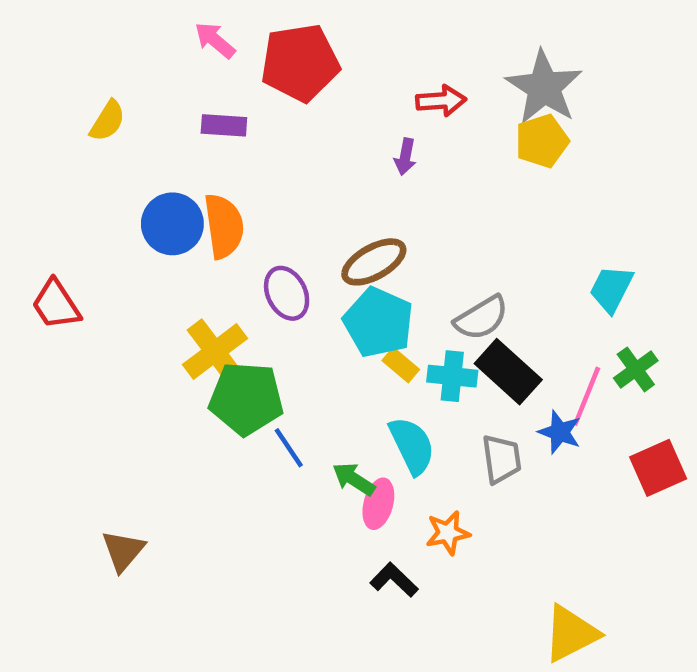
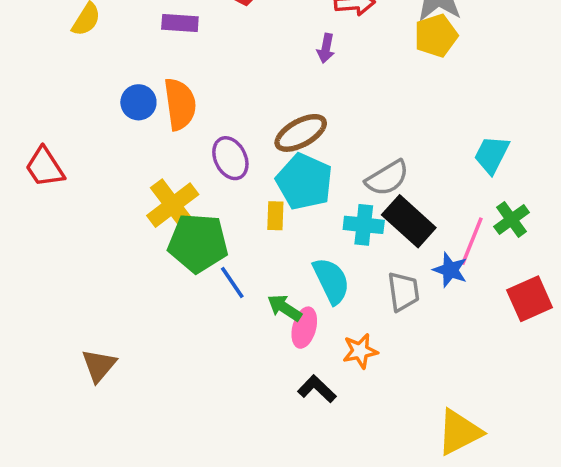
blue circle: (172, 224) -> (138, 102), size x0.7
yellow rectangle: (401, 365) -> (275, 216), moved, turned 52

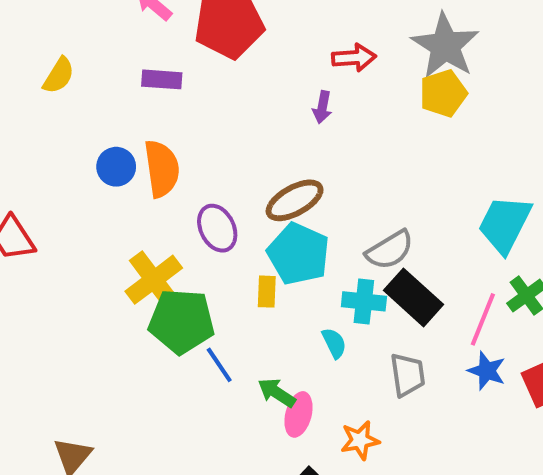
cyan trapezoid: (492, 155) -> (505, 224), size x1.4
blue star: (450, 270) -> (487, 371), moved
cyan semicircle: (331, 281) -> (334, 343), moved, size x0.6

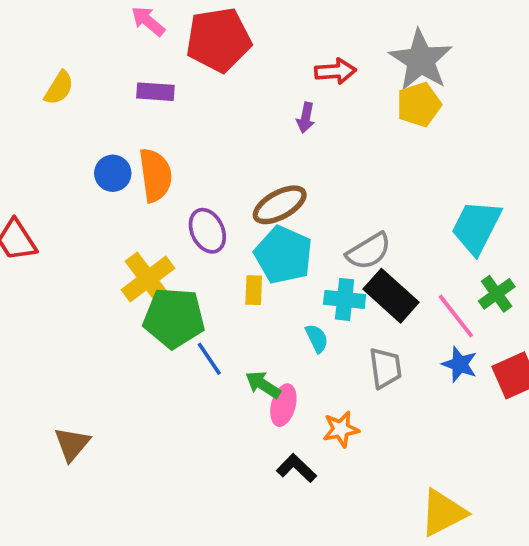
pink line: (483, 319) -> (456, 316), turned -60

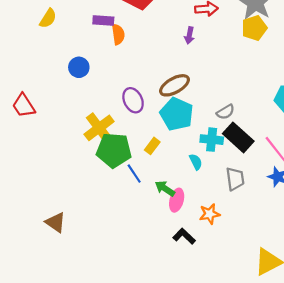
orange semicircle: (155, 175) -> (118, 34), moved, size x0.7
gray semicircle: (369, 251) -> (226, 112), size x0.7
yellow rectangle: (254, 290) -> (152, 146), moved, turned 35
brown triangle: (72, 444) -> (55, 222), turned -35

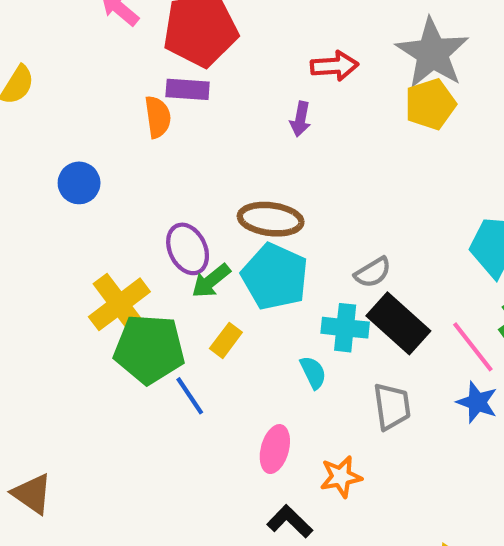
purple rectangle: (103, 21) -> (188, 89), moved
brown ellipse: (174, 85) -> (271, 219), turned 36
green arrow: (165, 188) -> (211, 281), moved, turned -72

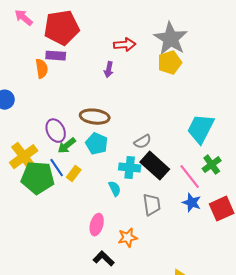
cyan pentagon: (275, 277) -> (97, 144), size x0.7
blue line: (190, 396) -> (57, 168), moved

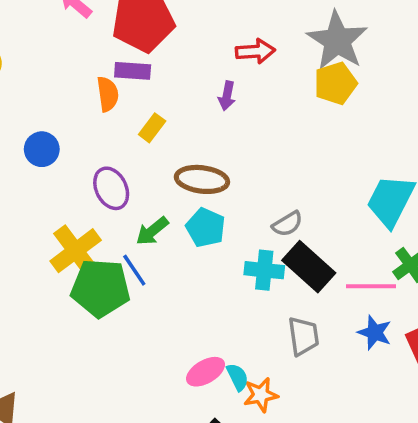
purple ellipse: (56, 131) -> (111, 188), moved
yellow rectangle: (74, 174) -> (152, 128), moved
pink line: (190, 177) -> (371, 286), turned -52
cyan semicircle: (115, 189) -> (238, 377), moved
pink ellipse: (97, 225) -> (206, 372), turned 45

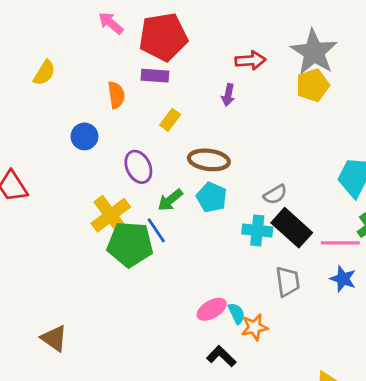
orange semicircle: (108, 94) -> (116, 95), moved

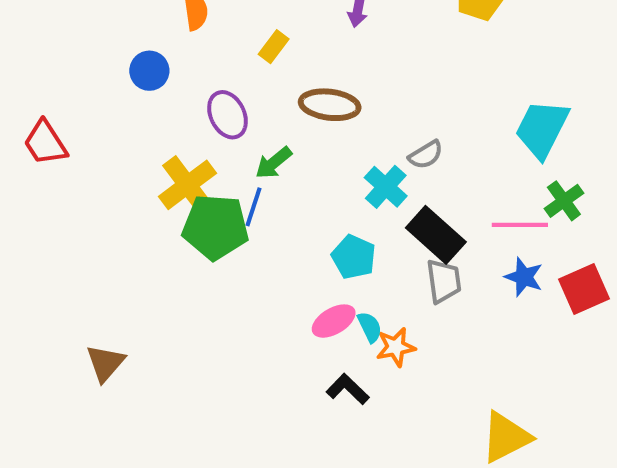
cyan pentagon: (212, 197) -> (354, 257), moved
black rectangle: (292, 228) -> (436, 235), moved
blue line: (156, 230) -> (254, 207), turned 52
cyan cross: (257, 230) -> (386, 187), moved, turned 36
brown triangle: (54, 338) -> (105, 363), turned 36

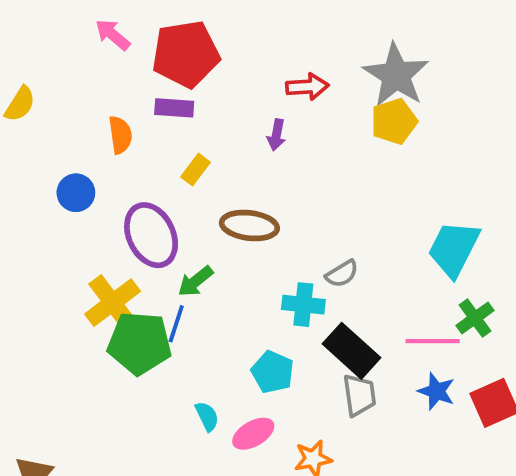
purple ellipse: (227, 115) -> (151, 235), size x1.4
cyan cross: (386, 187) -> (303, 305), turned -36
cyan semicircle: (370, 327) -> (207, 416), moved

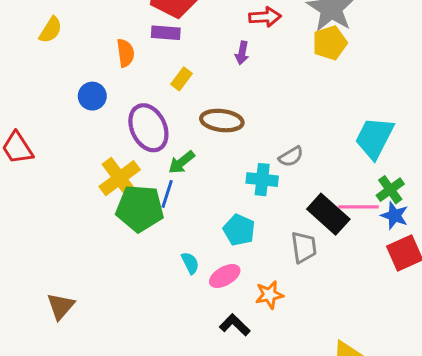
black rectangle: (352, 351) -> (328, 214), moved
blue star: (436, 391) -> (395, 216), moved

